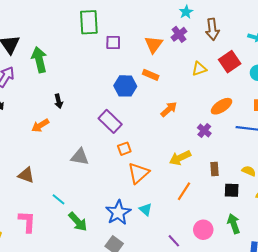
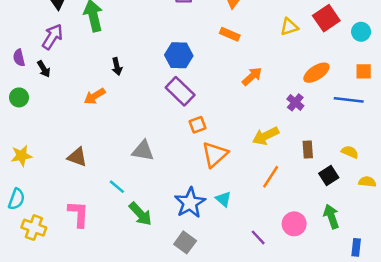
blue hexagon: (125, 86) -> (179, 55), moved
gray triangle: (80, 157) -> (143, 151), moved
black square: (232, 190) -> (329, 176), turned -35

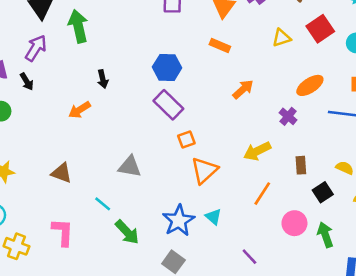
pink circle: (294, 224) -> (294, 223), moved

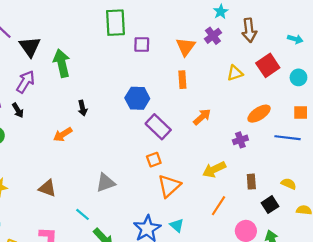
orange rectangle: (220, 46) -> (182, 80), turned 63
purple rectangle: (168, 105) -> (158, 127), moved
purple cross: (288, 116) -> (240, 140), turned 32
gray triangle: (130, 167) -> (106, 183), turned -30

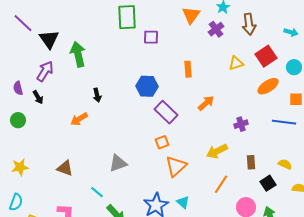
orange triangle: (186, 47) -> (191, 15), moved
orange ellipse: (259, 114) -> (268, 86), moved

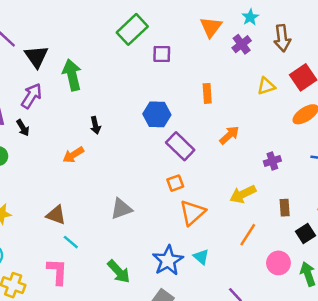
green rectangle: (127, 17) -> (132, 29), turned 50
cyan line: (97, 192) -> (71, 242), moved

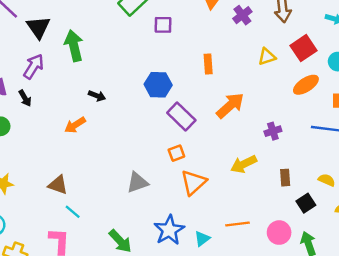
black arrow: (95, 125) -> (97, 96), turned -56
orange arrow: (229, 135) -> (230, 106), size x1.4
gray triangle: (121, 209) -> (137, 182), moved
orange line: (248, 235) -> (238, 224), moved, turned 50
cyan triangle: (201, 257) -> (202, 239), moved, turned 42

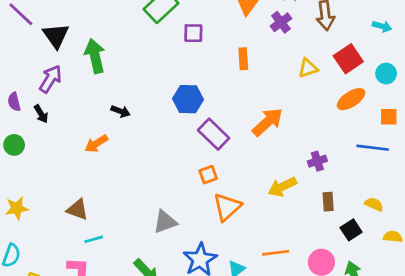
orange rectangle: (208, 64) -> (243, 59), moved
purple cross: (273, 131) -> (317, 161), moved
gray triangle: (137, 182) -> (165, 222), moved
cyan line: (73, 212) -> (94, 239), turned -56

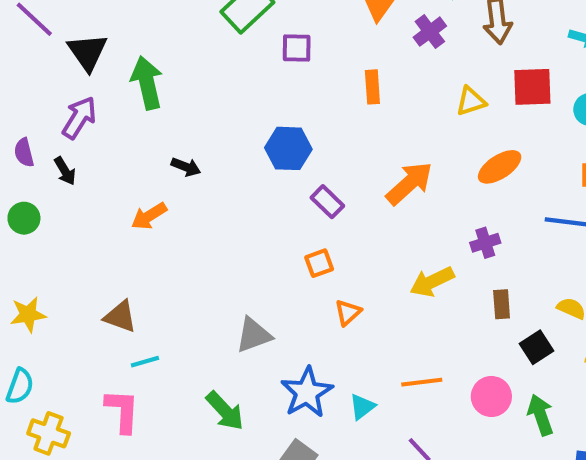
red square: (348, 59) -> (532, 87), turned 32
orange ellipse: (351, 99) -> (500, 167), moved
purple rectangle: (214, 134) -> (327, 202), size x0.7
orange triangle: (227, 207) -> (348, 312), size x0.6

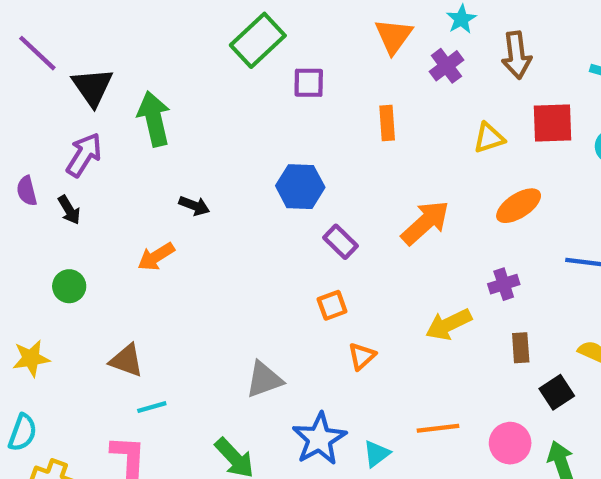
green circle: (24, 218) -> (69, 286), moved

